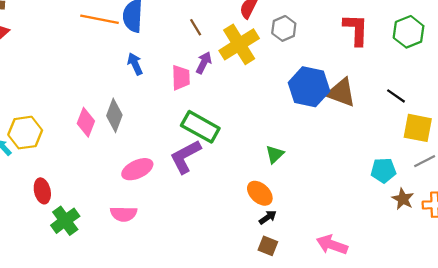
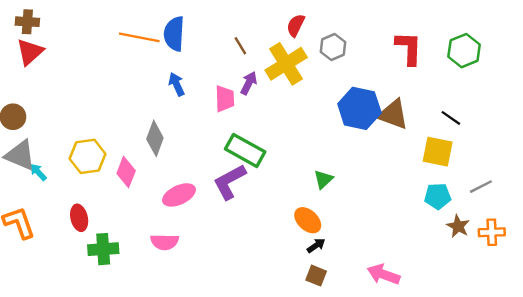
pink diamond: (86, 122) -> (126, 172), moved
yellow square: (418, 128) -> (438, 152), moved
yellow hexagon: (25, 133) -> (88, 156), moved
green cross: (65, 221) -> (103, 249), turned 32

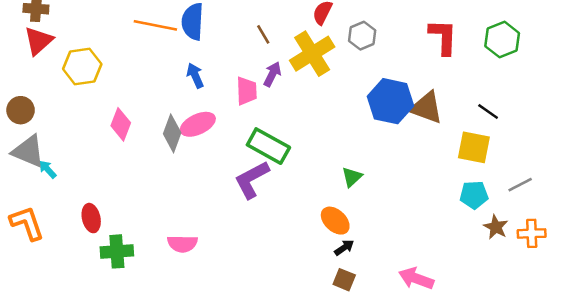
yellow hexagon: (88, 156) -> (82, 66), moved
pink diamond: (126, 172) -> (121, 124), moved
pink ellipse: (179, 195) -> (198, 124), moved

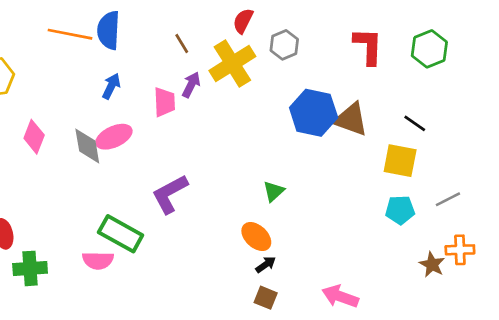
blue arrow: (195, 75) -> (111, 86), turned 50
gray diamond: (172, 133) -> (87, 146), turned -30
green rectangle: (268, 146) -> (121, 234), moved
brown star: (496, 227) -> (432, 264), moved

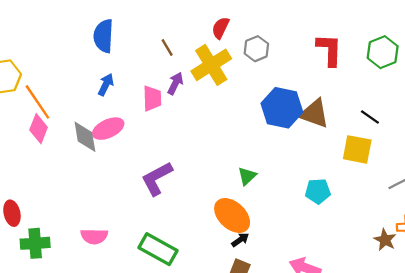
orange line: (70, 34) -> (37, 102), moved, turned 45
cyan pentagon: (400, 210) -> (318, 191), moved
green rectangle: (121, 234) -> (158, 249), moved
orange ellipse: (256, 237) -> (232, 215), size x1.4

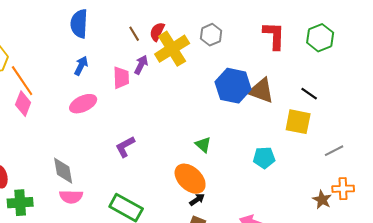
red semicircle: (220, 28) -> (157, 32), moved
gray diamond: (85, 137) -> (63, 171), moved
green triangle: (247, 176) -> (203, 145), turned -36
purple L-shape: (157, 178) -> (125, 147), size x0.7

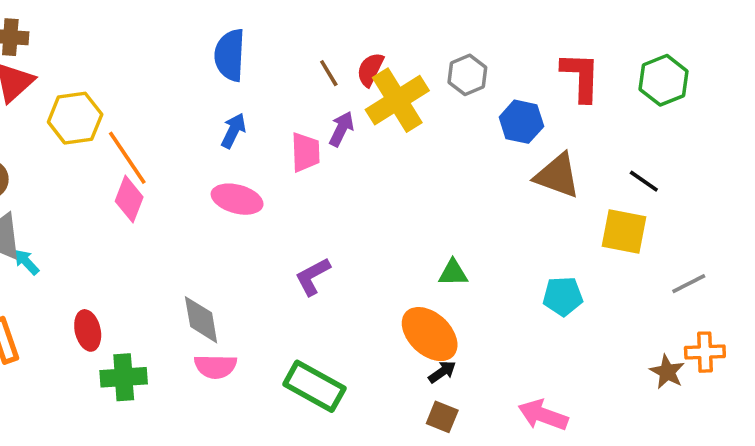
blue hexagon: (233, 86) -> (521, 122), moved, size x0.7
pink ellipse: (83, 104) -> (237, 199), turned 40
green triangle: (203, 145) -> (453, 273), turned -42

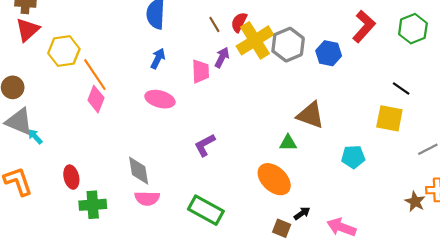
gray hexagon: (467, 75) -> (288, 45), moved, size x1.4
red L-shape: (581, 77) -> (364, 27), turned 40
brown triangle: (557, 176) -> (310, 115), moved
black arrow: (442, 372) -> (302, 213), moved

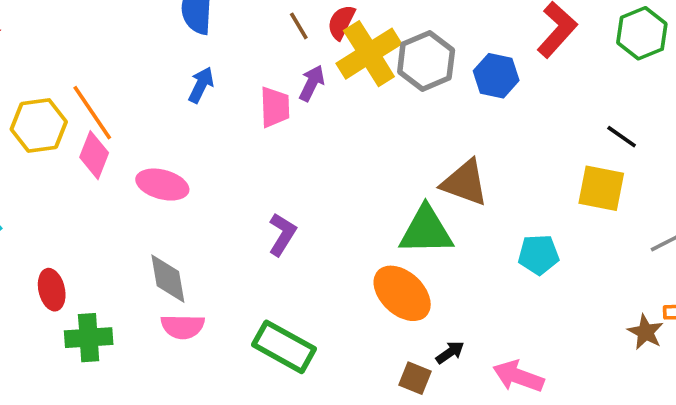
yellow hexagon: (64, 51) -> (39, 126), moved
pink ellipse: (160, 99) -> (162, 185), moved
green triangle: (288, 143) -> (426, 231), size x1.8
purple L-shape: (205, 145) -> (282, 234), turned 150

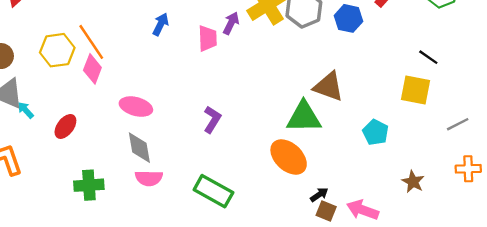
pink ellipse: (162, 185) -> (136, 107), moved
cyan pentagon: (539, 255) -> (375, 132), turned 30
red ellipse: (52, 290) -> (65, 126), moved, turned 50
brown star: (646, 332) -> (413, 182), moved
brown square: (415, 378) -> (326, 211), moved

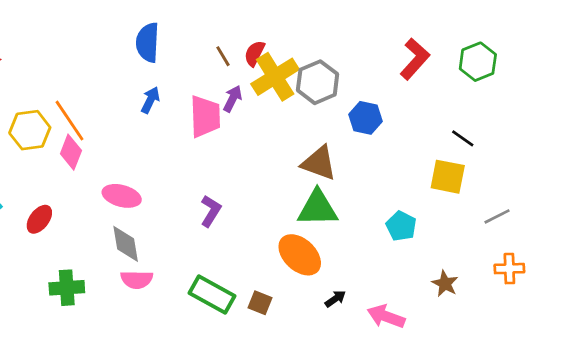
blue hexagon: (348, 18) -> (365, 118), moved
pink trapezoid: (208, 38) -> (205, 116), size x1.4
brown triangle: (329, 87) -> (319, 163), moved
brown square: (326, 211) -> (260, 303), moved

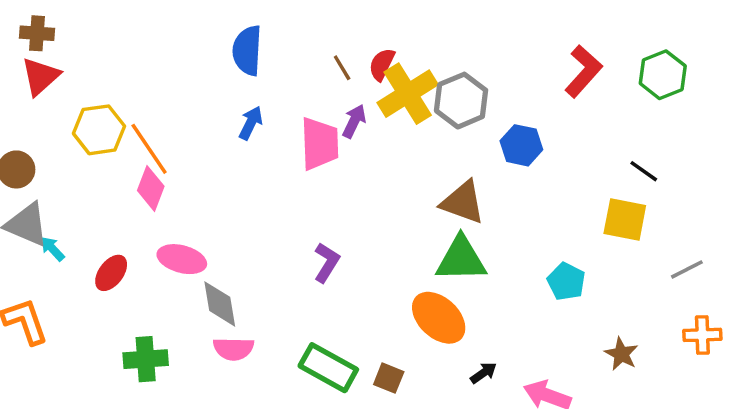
yellow hexagon: (30, 130) -> (99, 130), moved
pink ellipse: (122, 196) -> (182, 259), moved

